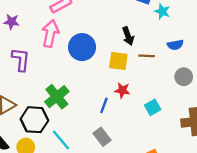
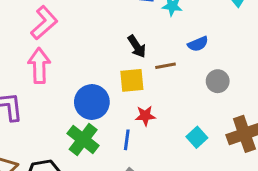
blue circle: (82, 47) -> (92, 102), moved
green cross: (57, 97) -> (83, 140), moved
cyan square: (153, 107) -> (197, 137), moved

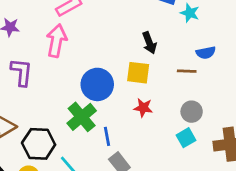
brown line: (166, 66) -> (187, 71), moved
gray circle: (218, 81) -> (192, 112), moved
blue line: (127, 140) -> (107, 136), moved, turned -30

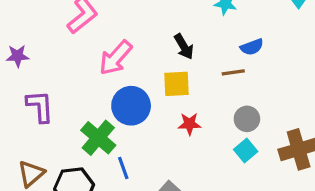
pink arrow: (56, 41) -> (116, 58), moved, turned -140
green cross: (82, 117) -> (98, 138), moved
blue line: (107, 136) -> (123, 168), moved

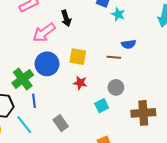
black arrow: (184, 47) -> (66, 18), moved
cyan square: (246, 151) -> (102, 106), moved

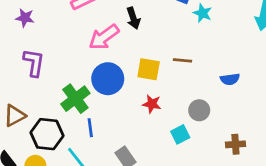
blue semicircle: (129, 44) -> (230, 79), moved
brown line: (114, 57) -> (182, 60), moved
brown cross: (143, 113) -> (235, 144), size x0.6

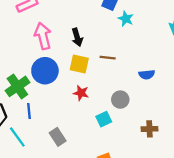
black arrow: (133, 18) -> (77, 37), moved
pink arrow: (104, 37) -> (43, 36), turned 110

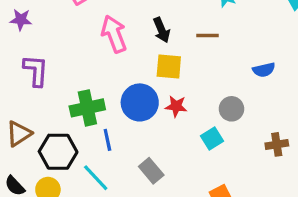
brown line: (108, 58) -> (207, 36), moved
blue circle: (45, 71) -> (140, 102), moved
green cross: (17, 86) -> (87, 108), turned 30

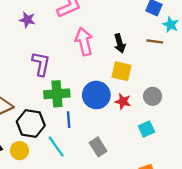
purple star: (21, 20) -> (27, 20), moved
brown line: (207, 36) -> (155, 41), moved
purple L-shape: (36, 71) -> (41, 64), moved
gray circle: (231, 109) -> (153, 96), moved

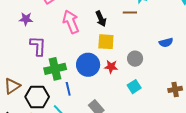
purple star: (27, 20) -> (26, 19), moved

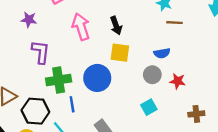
brown line: (130, 13) -> (175, 23), moved
blue semicircle: (166, 42) -> (162, 53), moved
red star: (111, 67) -> (178, 81), moved

